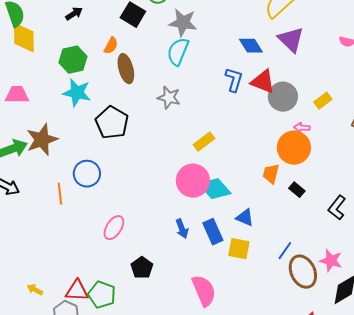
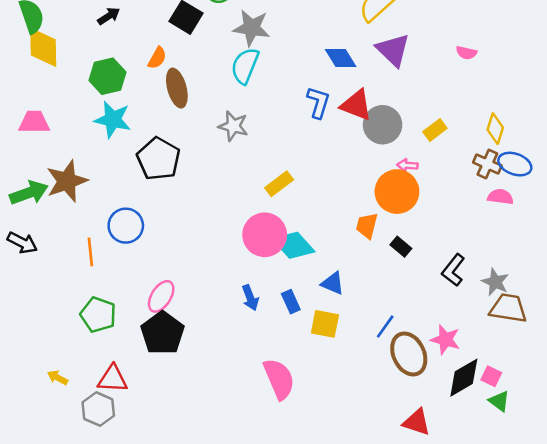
blue rectangle: (213, 232) -> (291, 302), size x0.7
black pentagon: (142, 268) -> (162, 333), moved, size x1.5
green pentagon: (102, 295) -> (98, 315), moved

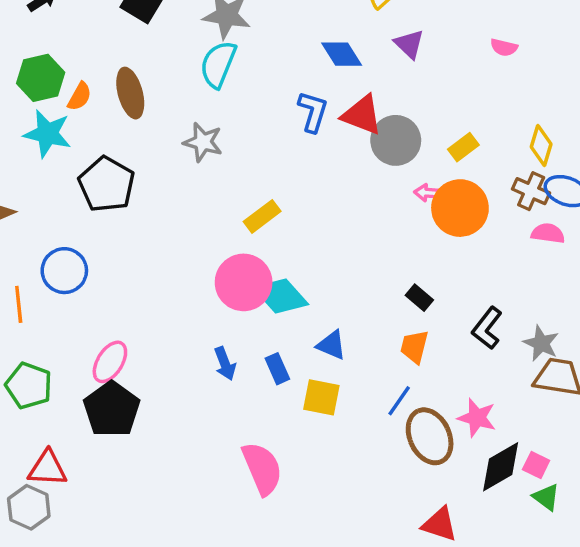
purple triangle: (393, 50) -> (409, 44), size x0.7
orange semicircle: (157, 58) -> (80, 96), moved
orange circle: (397, 192) -> (460, 208), moved
orange trapezoid: (367, 226) -> (414, 347), moved

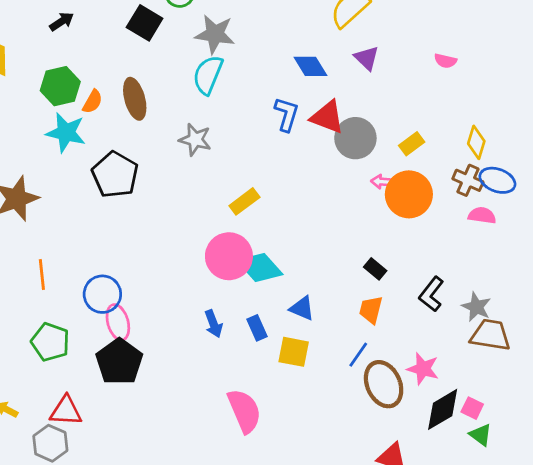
blue circle: (64, 271) -> (102, 294), moved
pink ellipse: (110, 362) -> (118, 322), turned -48

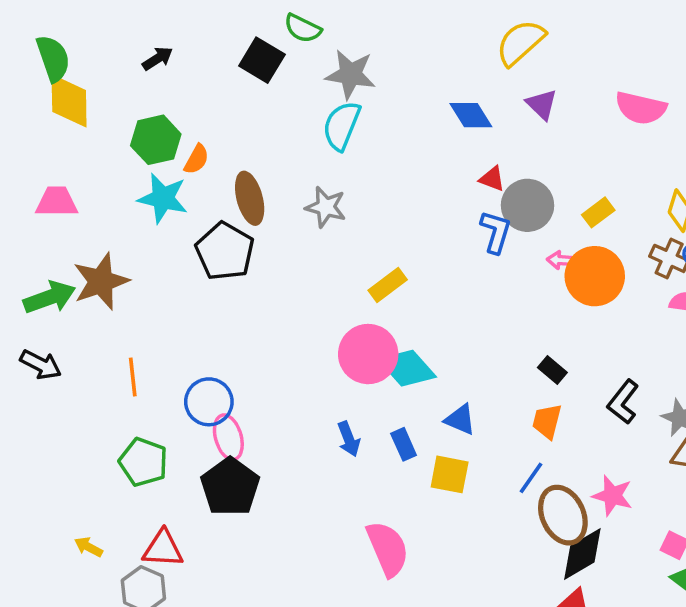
pink semicircle: (445, 61) -> (641, 108), size x1.8
brown ellipse: (135, 99) -> (250, 198), moved
blue L-shape: (287, 114) -> (496, 232), moved
red triangle: (327, 117) -> (492, 179), size x0.6
black diamond: (443, 409) -> (582, 554), moved

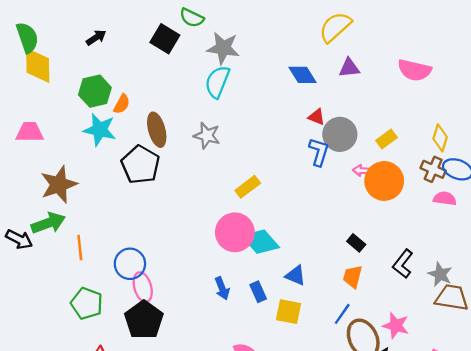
purple triangle: (542, 104) -> (349, 68), turned -50
green arrow: (50, 297) -> (48, 223), moved

